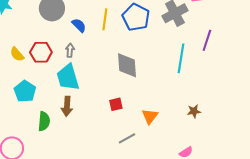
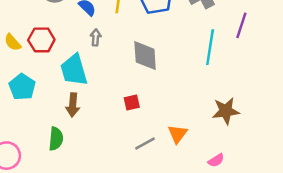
gray arrow: (70, 50) -> (96, 38), moved
brown star: (194, 111) -> (226, 111), size x1.6
orange triangle: (150, 116) -> (178, 134), moved
green semicircle: (44, 121) -> (56, 139), moved

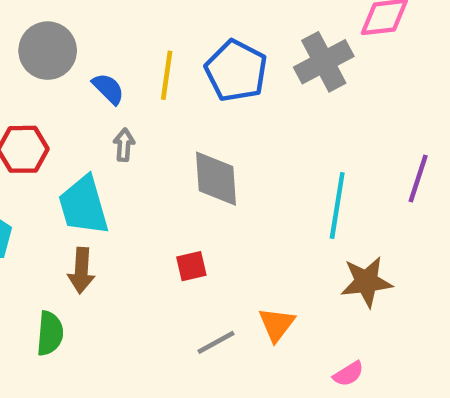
purple line: (241, 25) -> (418, 179), moved
cyan line: (210, 47) -> (337, 205), moved

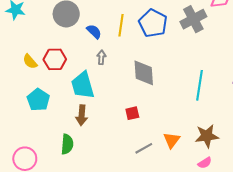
brown star: (366, 282) -> (207, 136), moved

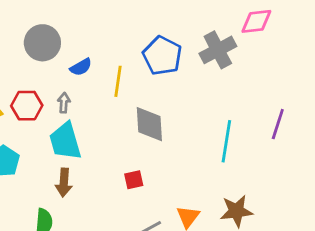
yellow line: (121, 25) -> (118, 81), moved
blue semicircle: (94, 32) -> (81, 67), turned 105
gray arrow: (101, 57) -> (64, 103), moved

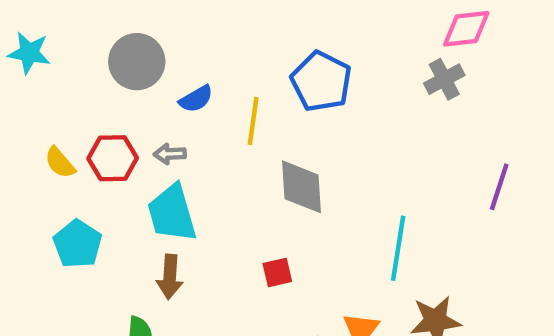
gray cross: (218, 50) -> (444, 79), moved, size x0.7
gray arrow: (64, 103) -> (170, 154), turned -96
cyan line: (226, 141) -> (398, 248), moved

